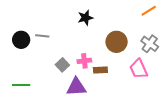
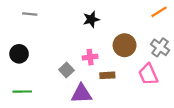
gray line: (42, 36) -> (30, 14), moved
black circle: (21, 40) -> (19, 54), moved
pink cross: (84, 61) -> (90, 57), moved

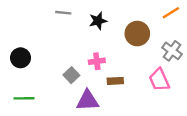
gray line: (30, 14) -> (63, 13), moved
brown circle: (125, 45) -> (137, 34), moved

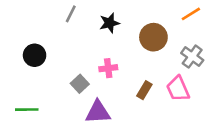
gray line: (63, 13) -> (71, 14), turned -70
black circle: (21, 58) -> (35, 55), moved
brown rectangle: (115, 81) -> (144, 90), moved, turned -56

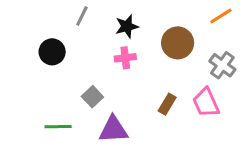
black circle: (35, 55) -> (52, 52), moved
pink cross: (108, 68) -> (125, 58), moved
green line: (27, 110) -> (58, 127), moved

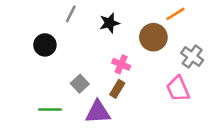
orange line: (221, 16) -> (175, 14), moved
pink cross: (125, 58) -> (121, 64), moved, turned 30
brown rectangle: (167, 104) -> (117, 89), moved

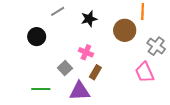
gray line: (71, 14) -> (58, 11), turned 32
orange line: (175, 14) -> (143, 11), turned -56
pink cross: (121, 64) -> (86, 52), moved

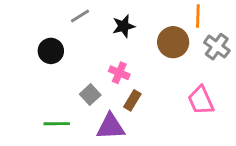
gray cross: (156, 46) -> (217, 47), moved

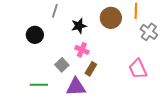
gray line: (80, 16) -> (55, 11), turned -40
black star: (124, 26) -> (79, 26), moved
brown circle: (173, 42) -> (111, 18), moved

